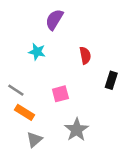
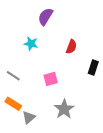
red semicircle: (85, 55) -> (71, 47), turned 32
orange rectangle: (25, 112) -> (13, 104), moved

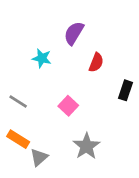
purple semicircle: (45, 17) -> (74, 33), moved
pink square: (51, 79) -> (68, 106), turned -32

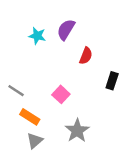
cyan star: (42, 58) -> (37, 36), moved
orange rectangle: (18, 139) -> (30, 117), moved

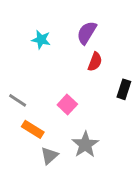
purple semicircle: (66, 30) -> (87, 33), moved
gray triangle: (35, 141) -> (49, 156), moved

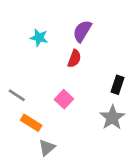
red semicircle: (95, 62) -> (74, 59), moved
gray star: (85, 145) -> (112, 117), moved

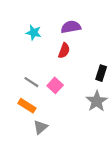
purple semicircle: (82, 31) -> (71, 27), turned 48
gray line: (17, 95) -> (31, 82), moved

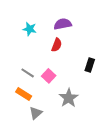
gray star: (97, 101) -> (69, 98), moved

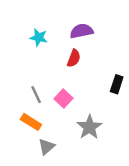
gray line: (28, 73) -> (36, 95), turned 32

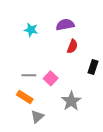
red semicircle: (74, 58) -> (72, 46), moved
gray line: (36, 95) -> (29, 75), turned -64

